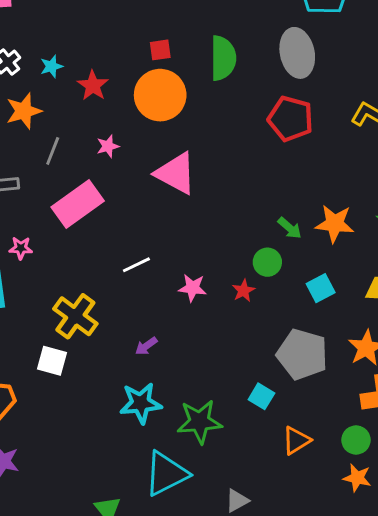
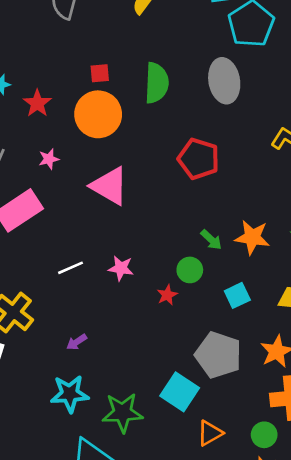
red pentagon: (291, 119) -> (199, 159), moved
pink star: (192, 288) -> (121, 268), moved
cyan square: (261, 396) -> (180, 392), size x1.6

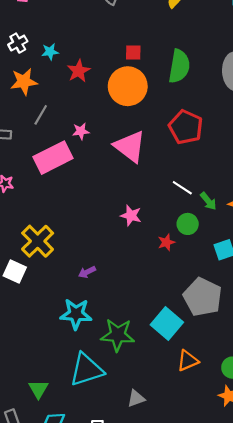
pink star: (49, 159) -> (81, 131), moved
red pentagon: (199, 159) -> (186, 127), moved
white line: (71, 268) -> (182, 188), moved, turned 50

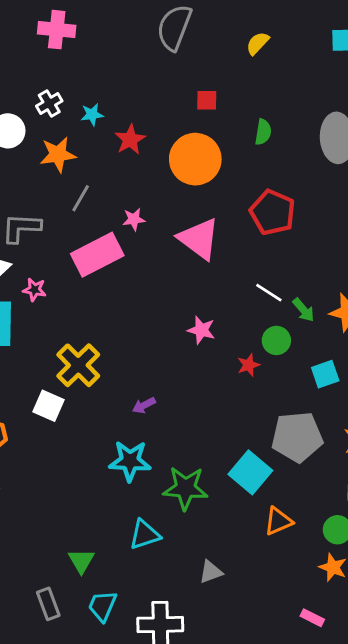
red square: (133, 52) -> (207, 100), moved
green semicircle: (179, 66) -> (263, 132), size x0.6
gray pentagon: (203, 297) -> (297, 437), turned -30
cyan triangle: (86, 370) -> (145, 535), size x0.7

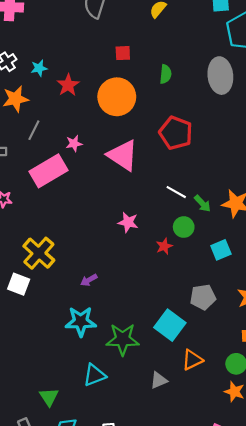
gray pentagon: (297, 437) -> (203, 297), size x0.7
gray triangle: (211, 572) -> (159, 380), moved

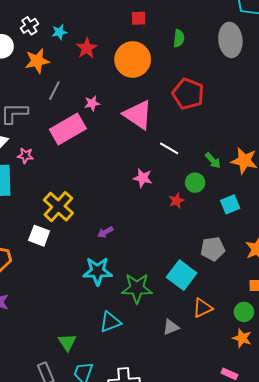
white line: (176, 192) -> (169, 148), moved

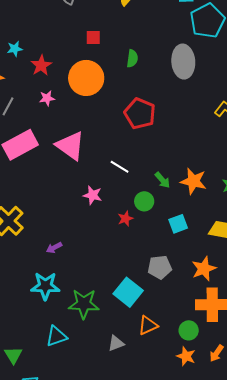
pink star: (92, 103) -> (47, 98), moved
pink triangle: (138, 115) -> (70, 146), moved

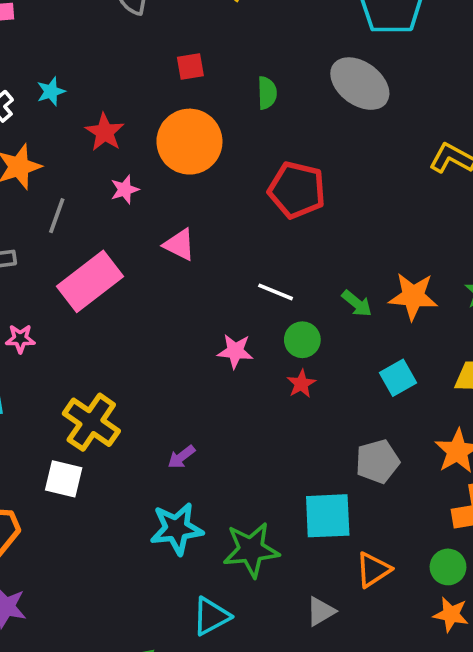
cyan star: (15, 49) -> (51, 91), moved
gray ellipse: (183, 62) -> (360, 84), turned -40
pink triangle: (70, 146) -> (179, 245), moved, size x0.6
green circle: (144, 201) -> (302, 340), moved
cyan square: (128, 292) -> (328, 516), turned -32

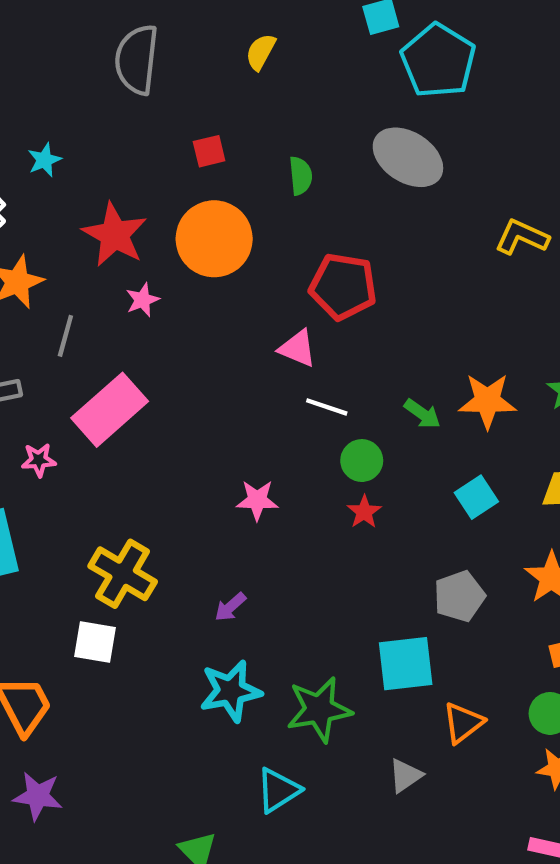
cyan star: (51, 91) -> (44, 160), moved
red star: (105, 132) -> (115, 235), size x1.4
pink triangle: (179, 245) -> (297, 348), moved
pink star: (20, 339) -> (39, 460), moved
pink star: (235, 351) -> (257, 500), moved

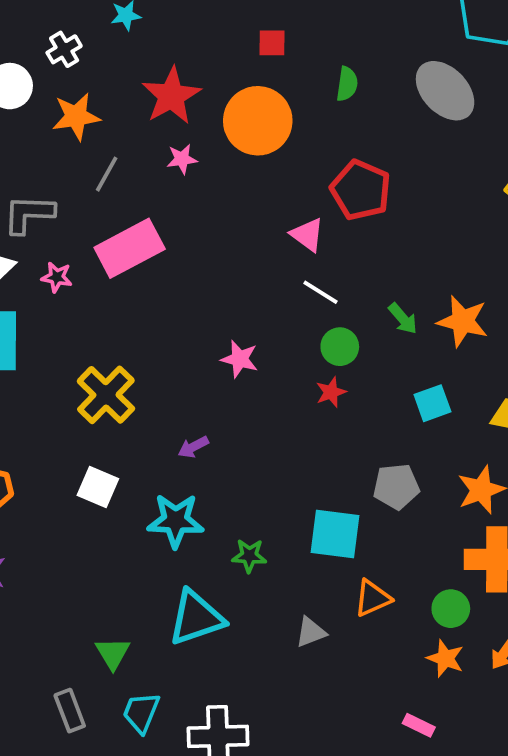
white square: (95, 642) -> (98, 487), moved
green star: (319, 709) -> (249, 556), size x0.6
cyan triangle: (278, 790) -> (196, 618), size x1.4

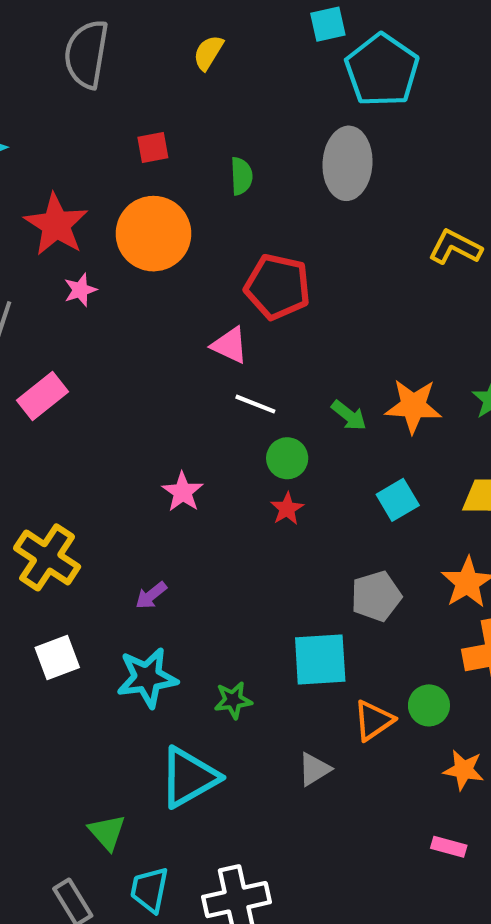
gray ellipse: (445, 91) -> (348, 163), turned 58
pink rectangle: (130, 248) -> (43, 396), size x0.7
pink star: (240, 359) -> (183, 492), turned 30
white square: (98, 487) -> (57, 658), turned -33
green circle: (451, 609) -> (429, 705), moved

